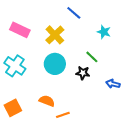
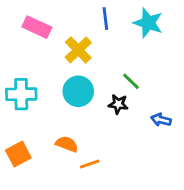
blue line: (74, 13) -> (105, 19), turned 42
pink rectangle: (20, 30) -> (37, 27), moved
cyan star: (104, 32) -> (148, 23), moved, size x1.5
cyan cross: (15, 66) -> (21, 94), turned -35

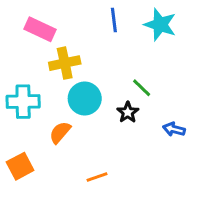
yellow cross: (78, 50) -> (65, 63), moved, turned 32
black star: (118, 104) -> (128, 112), turned 30
orange semicircle: (67, 144) -> (60, 132), moved, turned -70

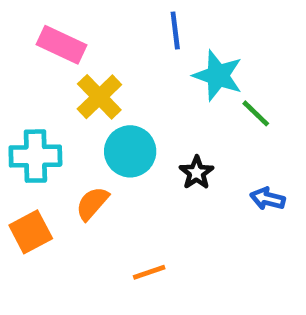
cyan star: (160, 25) -> (218, 76), moved
yellow cross: (65, 63) -> (99, 97), turned -32
green line: (142, 88) -> (256, 113), moved
orange square: (20, 166) -> (31, 232), moved

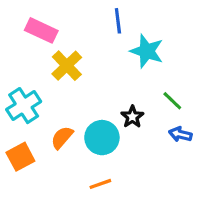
green line: (256, 113) -> (172, 101), moved
cyan circle: (130, 151) -> (102, 138), moved
cyan cross: (35, 156) -> (24, 106), turned -32

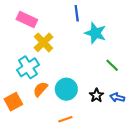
cyan cross: (24, 106) -> (28, 67), moved
black star: (132, 117) -> (96, 95), moved
blue arrow: (180, 134) -> (117, 97), moved

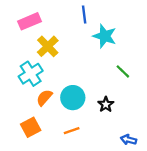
pink rectangle: (27, 20) -> (29, 21), turned -48
blue arrow: (117, 97) -> (129, 140), moved
orange square: (13, 102) -> (31, 127), moved

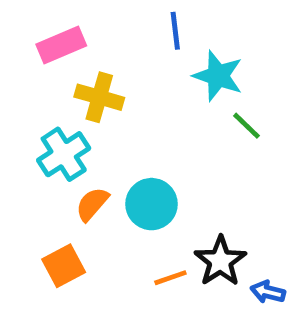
yellow cross: (48, 46) -> (99, 97), turned -30
green line: (123, 71) -> (246, 126), moved
black star: (106, 104) -> (220, 261), moved, size x1.5
orange line: (72, 131) -> (170, 278), moved

